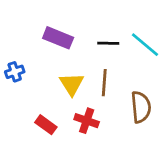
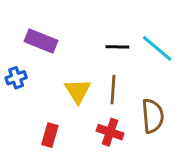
purple rectangle: (58, 38) -> (41, 41), moved
red cross: (87, 121) -> (110, 132), moved
red rectangle: (46, 125) -> (50, 135), turned 70

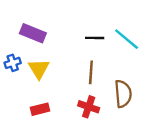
yellow triangle: (78, 91) -> (39, 69), moved
red rectangle: (50, 135) -> (40, 109), turned 60

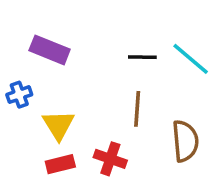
yellow triangle: (39, 69) -> (59, 125), moved
red cross: (89, 107) -> (110, 159), moved

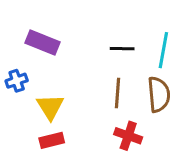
cyan line: (191, 59) -> (163, 50), turned 60
brown semicircle: (185, 141) -> (159, 94), moved
red cross: (110, 159) -> (128, 136), moved

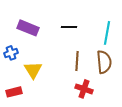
black line: (122, 49) -> (69, 27), moved
red rectangle: (52, 140) -> (14, 92), moved

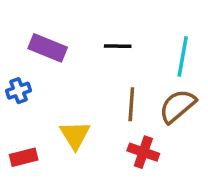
brown semicircle: (104, 62) -> (178, 106), turned -125
yellow triangle: (33, 70) -> (75, 135), moved

